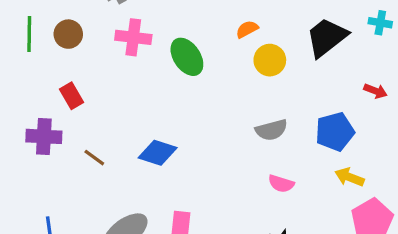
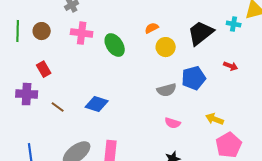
blue pentagon: (335, 132) -> (194, 78), moved

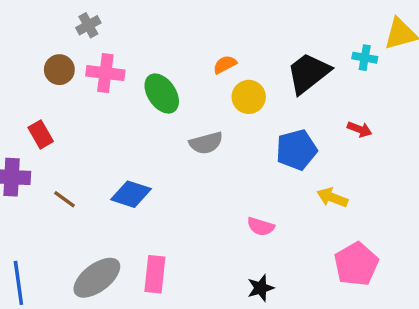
brown circle: (42, 31) -> (59, 70), moved
gray semicircle: (167, 90) -> (206, 143), moved
yellow arrow: (215, 119) -> (332, 198), moved

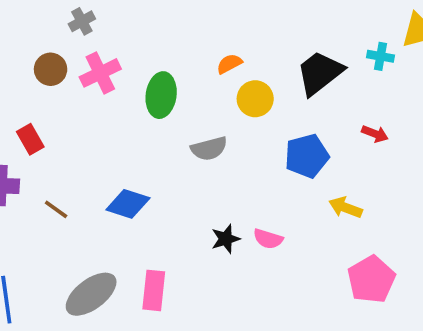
pink cross: (105, 73) -> (100, 73), turned -33
green ellipse: (162, 93) -> (161, 95), turned 42
black star: (261, 288) -> (226, 239), moved

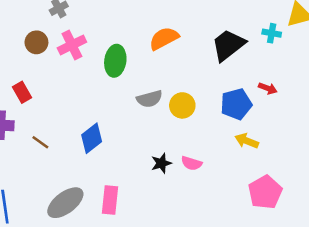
orange semicircle: (229, 64) -> (164, 38), size x1.6
yellow circle: (255, 99) -> (182, 105), moved
blue pentagon: (307, 156) -> (236, 104), moved
blue diamond: (128, 204) -> (92, 138), turned -56

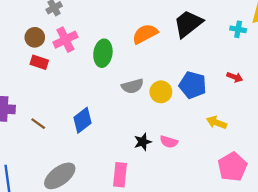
black trapezoid: (228, 45) -> (188, 24), moved
red rectangle: (22, 92) -> (39, 62), moved, turned -42
blue pentagon: (236, 104) -> (193, 85), moved, turned 30
pink rectangle: (110, 200) -> (120, 175), moved

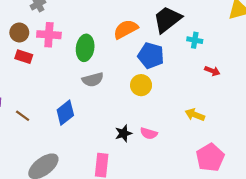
cyan cross: (238, 29) -> (195, 40), moved
pink cross: (65, 40) -> (49, 35), turned 30
blue pentagon: (193, 85) -> (151, 56), moved
gray semicircle: (132, 86) -> (93, 80), moved

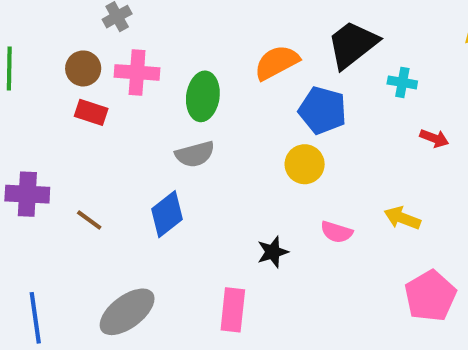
gray semicircle: (93, 80) -> (195, 154), moved
pink semicircle: (149, 133) -> (337, 232), moved

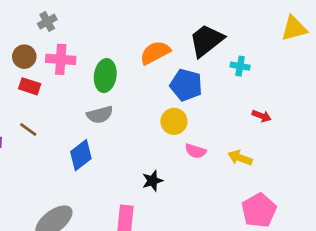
red arrow: (434, 138) -> (262, 116), moved
brown line: (89, 220) -> (28, 129), moved
pink semicircle: (337, 232) -> (196, 151), moved

